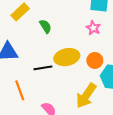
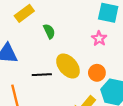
yellow ellipse: (67, 57) -> (68, 66), turned 55

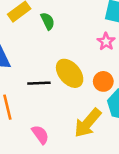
green semicircle: (49, 31) -> (48, 21), moved

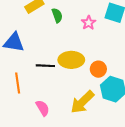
pink star: (106, 41) -> (89, 23), moved
yellow ellipse: (70, 73) -> (71, 60), turned -55

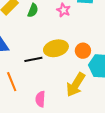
green semicircle: (57, 15) -> (33, 10), turned 56
pink semicircle: (43, 108) -> (40, 99), turned -133

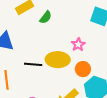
pink star: (64, 10) -> (78, 44), moved

